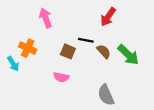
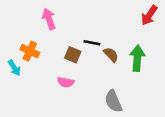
red arrow: (108, 17) -> (149, 15), moved
green arrow: (128, 55) -> (137, 58), turned -130

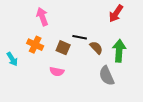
red arrow: (149, 15) -> (116, 13), moved
orange cross: (30, 51) -> (35, 45), moved
gray semicircle: (113, 101) -> (107, 76), moved

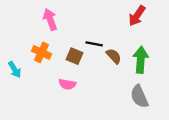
gray semicircle: (107, 76) -> (139, 96), moved

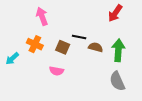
brown semicircle: (114, 56) -> (96, 47), turned -32
cyan arrow: (15, 70) -> (12, 59), turned 80

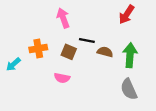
pink arrow: (42, 16) -> (63, 18), moved
orange cross: (35, 44) -> (38, 48), turned -35

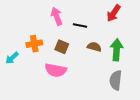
black line: (87, 41) -> (80, 25), moved
pink semicircle: (62, 78) -> (56, 70), size x1.5
gray semicircle: (129, 89) -> (116, 80), turned 30

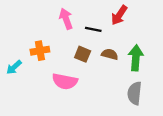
red arrow: (114, 13) -> (119, 15), moved
brown square: (62, 47) -> (83, 54), moved

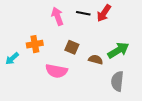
black line: (93, 29) -> (83, 13), moved
brown semicircle: (110, 54) -> (96, 60), moved
green arrow: (136, 58) -> (118, 50), turned 55

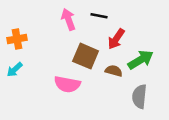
red arrow: (104, 13) -> (116, 39), moved
orange cross: (35, 44) -> (17, 39), moved
brown square: (72, 47) -> (86, 56), size x1.5

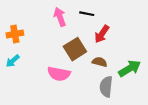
brown square: (86, 56) -> (75, 49), turned 35
green arrow: (141, 60) -> (130, 68), moved
gray semicircle: (139, 96) -> (106, 87), moved

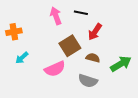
cyan arrow: (13, 61) -> (22, 58), moved
pink semicircle: (59, 74) -> (55, 69), turned -35
gray semicircle: (106, 87) -> (88, 81), moved, turned -78

